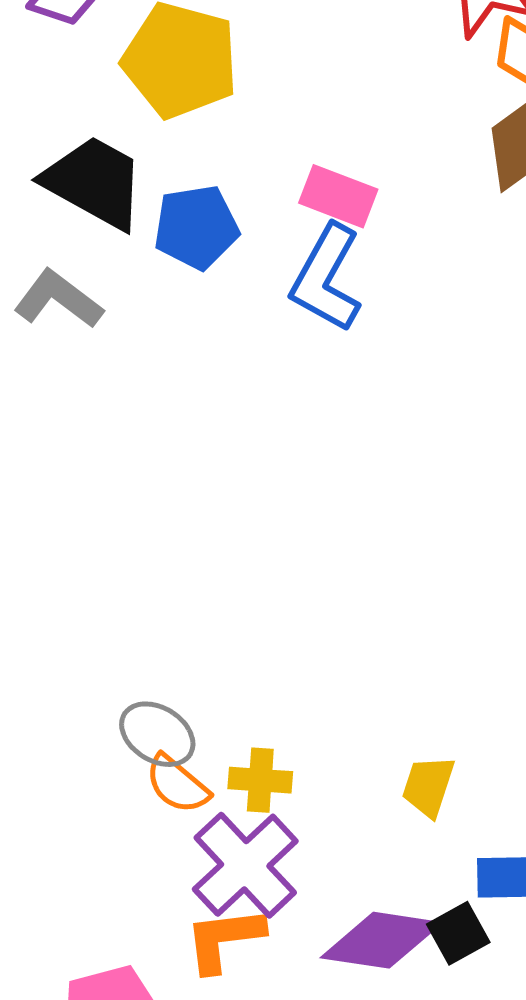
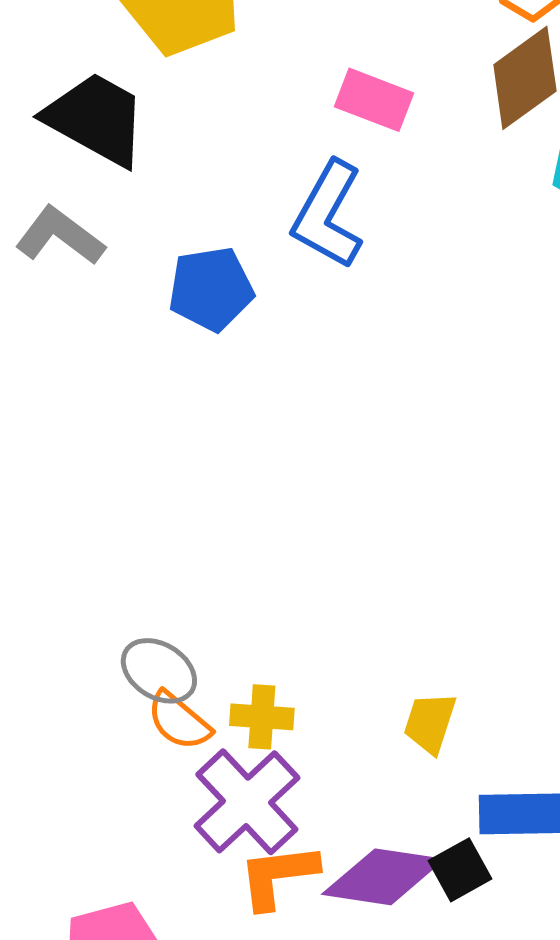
pink rectangle: (338, 196) -> (374, 100), moved
blue pentagon: (196, 227) -> (211, 289), moved
orange L-shape: (224, 939) -> (278, 876), moved

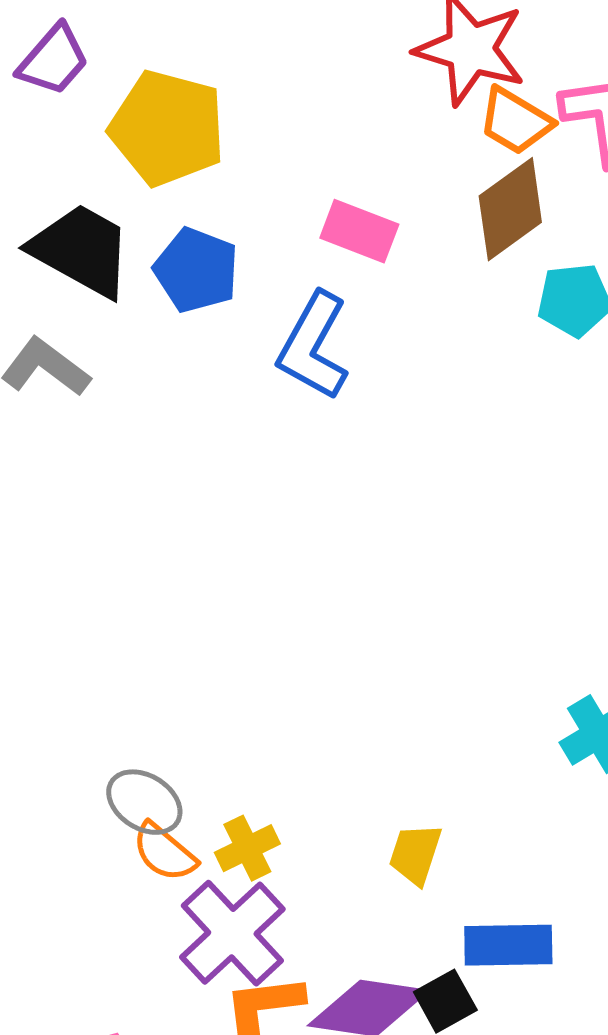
blue pentagon: (211, 289) -> (196, 270), moved, turned 30
yellow cross: (262, 717) -> (247, 848), turned -30

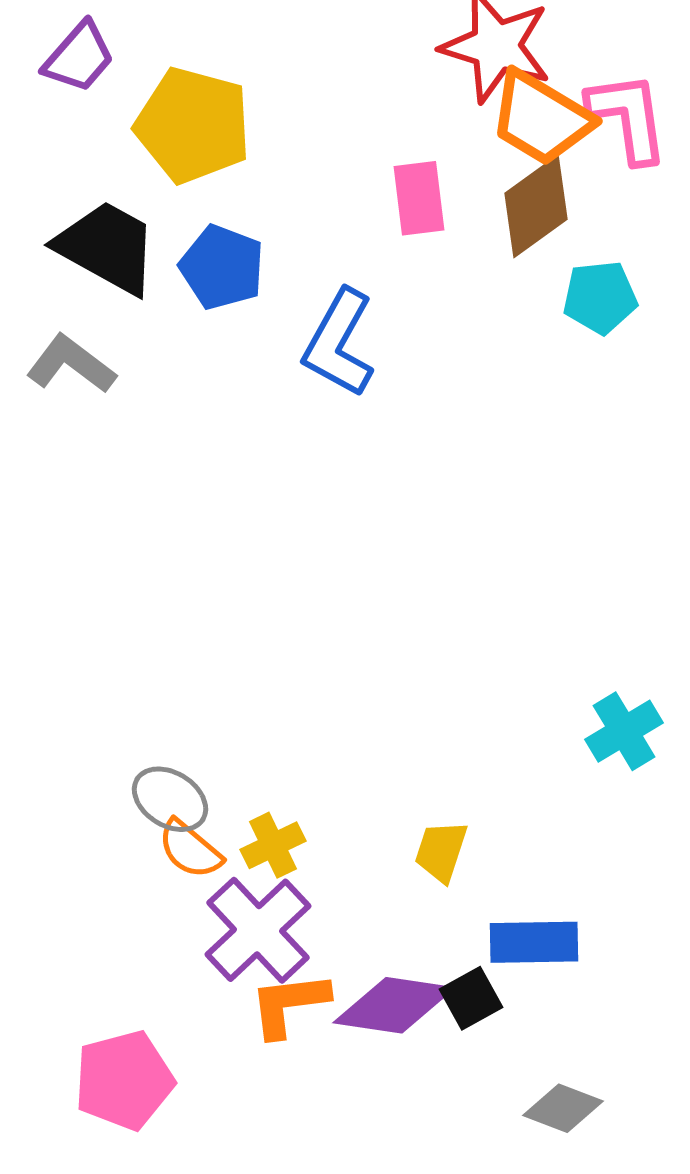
orange trapezoid: (515, 121) -> (541, 118), size x1.4
pink rectangle: (359, 231) -> (419, 198), moved, turned 62

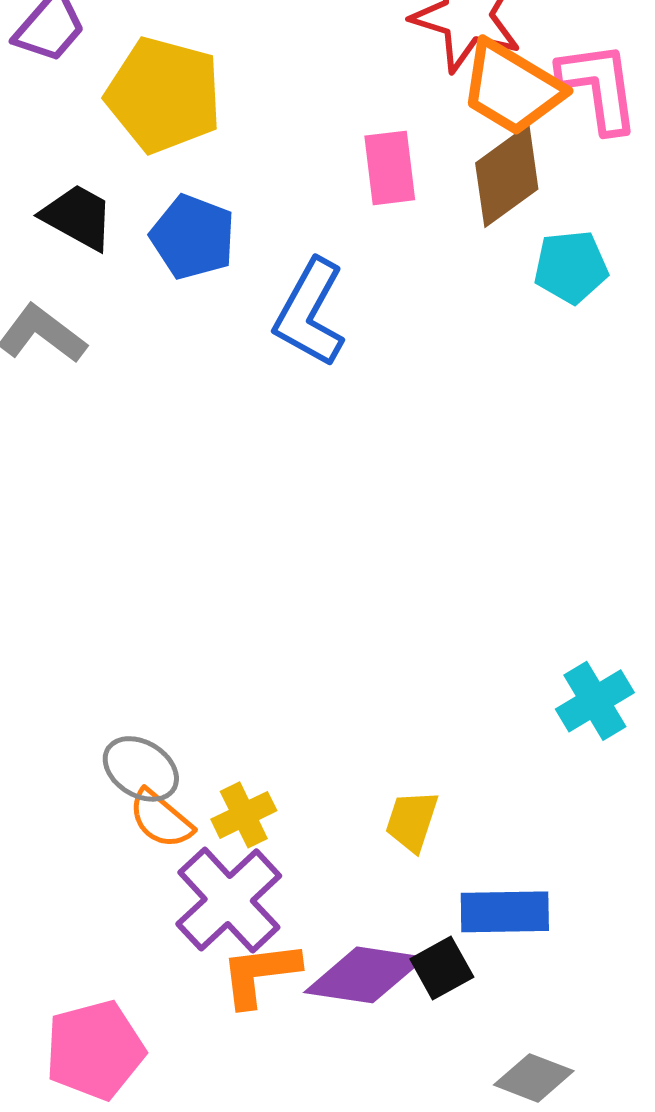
black trapezoid: (107, 247) -> (78, 217), size x0.7

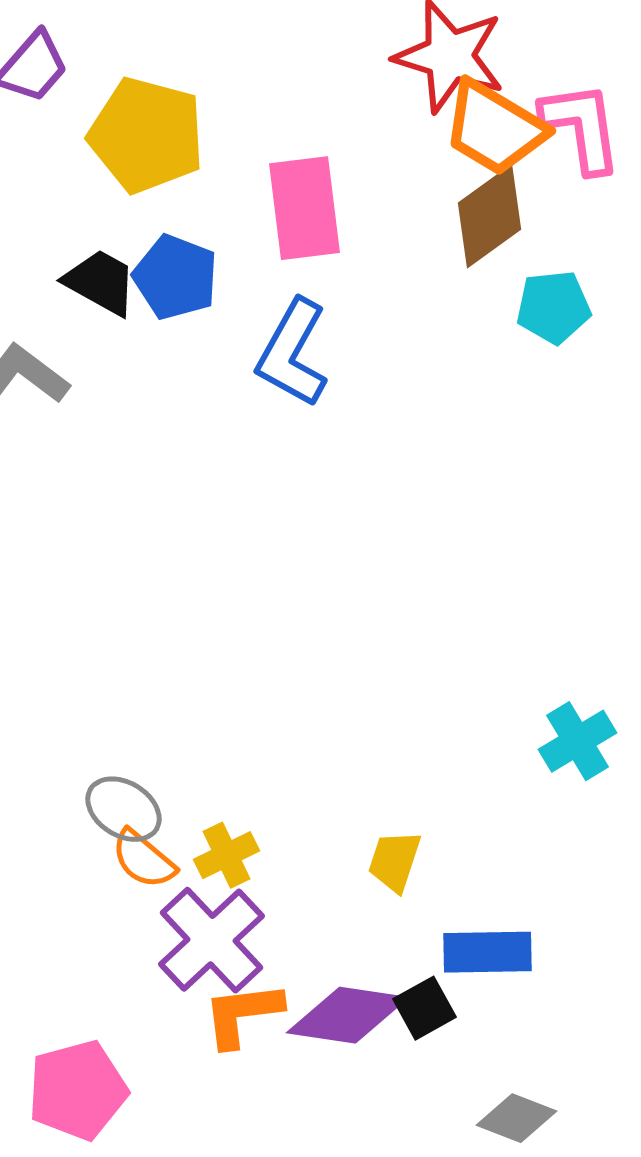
pink rectangle: (390, 168) -> (304, 208), moved, size x1.4
black trapezoid: (78, 217) -> (100, 282), moved

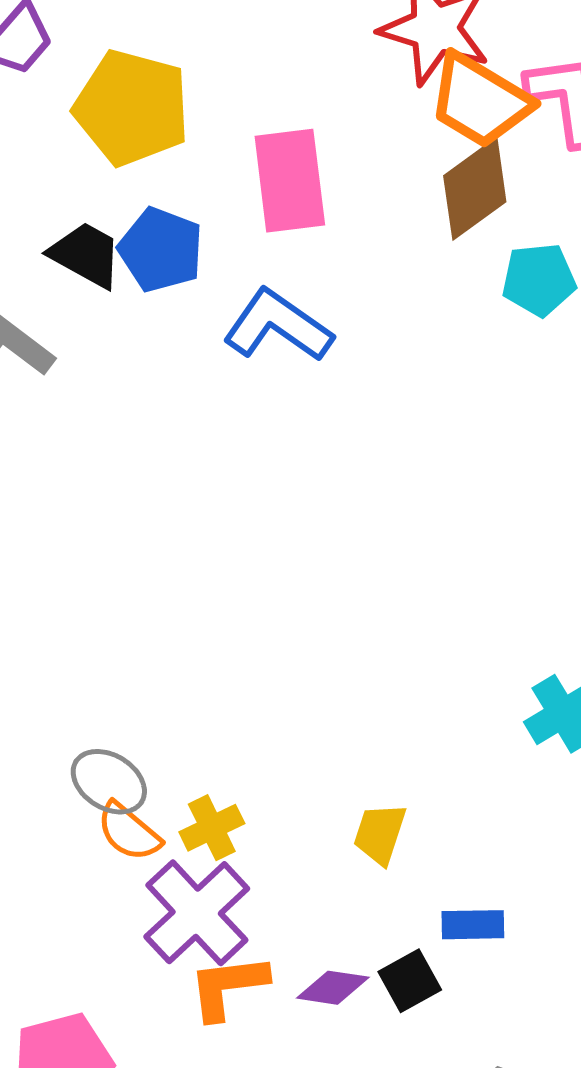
blue L-shape: (292, 353) -> (278, 326), turned 96
blue rectangle: (488, 952) -> (473, 925), size x0.7
purple diamond: (348, 1015) -> (333, 988), size x0.6

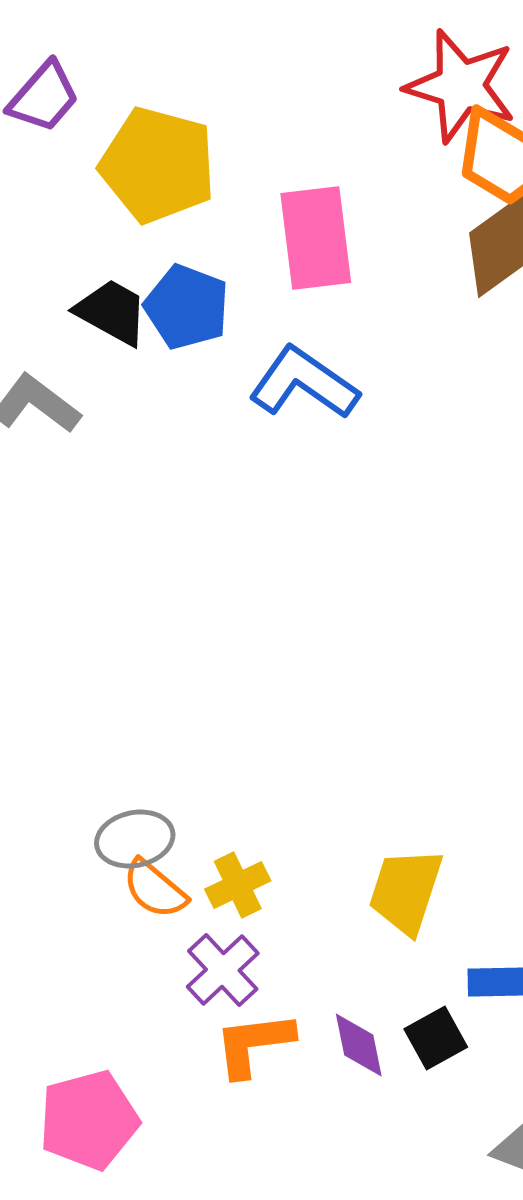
gray ellipse: (109, 782) -> (135, 839), turned -44
yellow trapezoid: (380, 834) -> (406, 891), size x1.4
purple cross: (197, 913) -> (223, 970), size x0.7
purple diamond: (333, 988) -> (359, 1045), turned 70

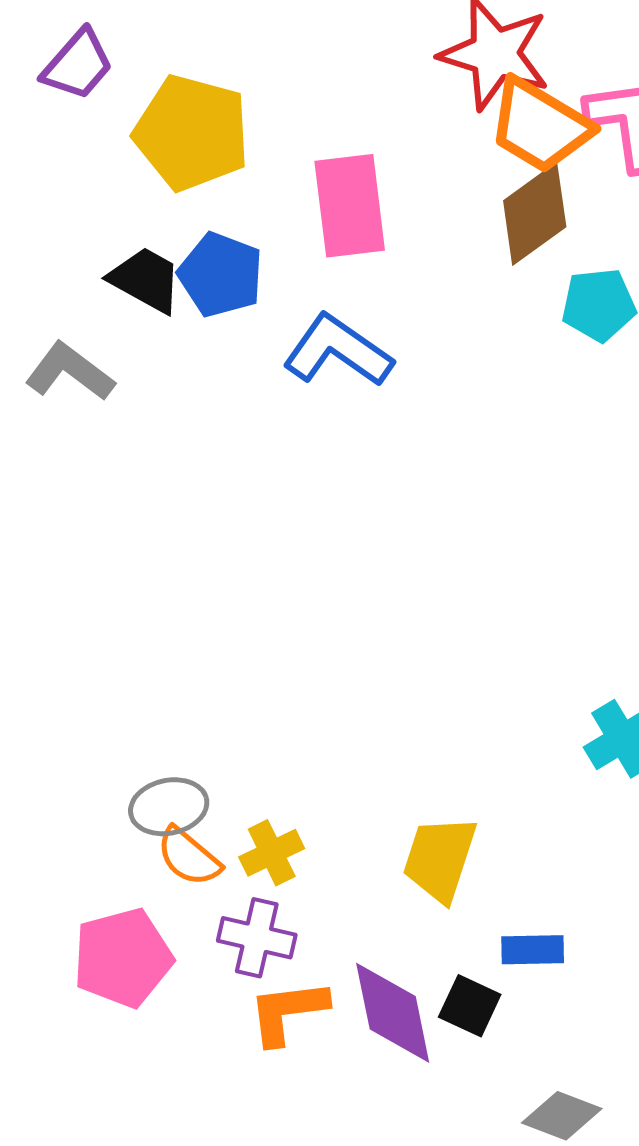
purple cross: (223, 970) -> (257, 938), turned -34
black square: (436, 1038) -> (470, 1006), turned -36
purple diamond: (359, 1045) -> (393, 1013), size x1.6
pink pentagon: (89, 1120) -> (123, 958), moved

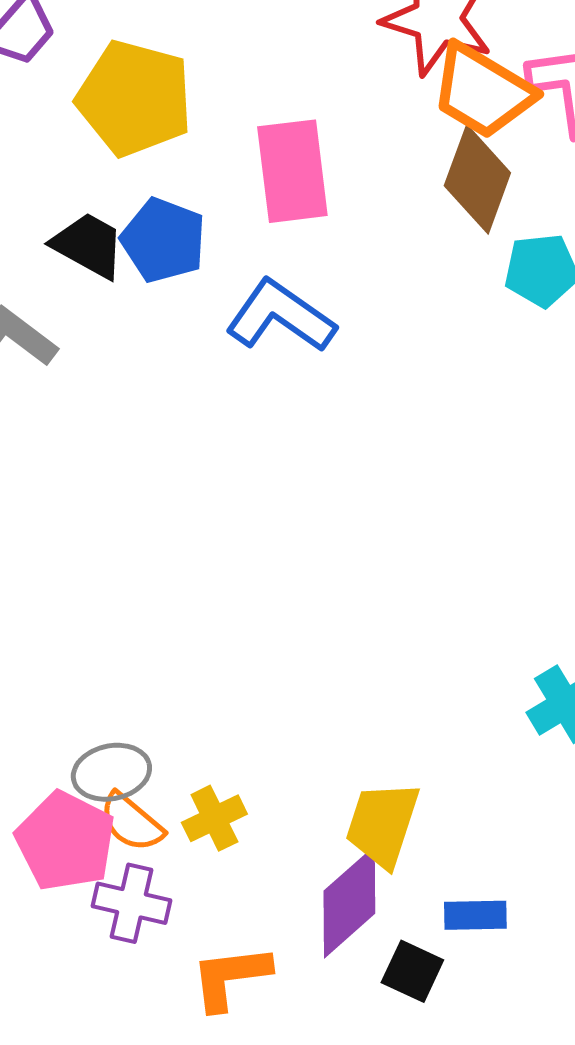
brown diamond: (535, 214) -> (477, 179), turned -34
purple cross: (257, 938) -> (131, 903), moved
pink pentagon: (123, 958) -> (65, 841), moved, turned -30
purple diamond: (393, 1013) -> (349, 902), moved, turned 60

